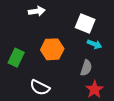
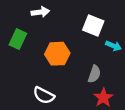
cyan arrow: (94, 44) -> (114, 46), moved
green rectangle: (16, 58) -> (18, 39), moved

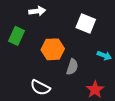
cyan arrow: (114, 46) -> (104, 56), moved
gray semicircle: (94, 74) -> (72, 67), moved

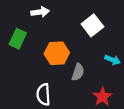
white square: (86, 23) -> (92, 25), turned 30
white semicircle: (40, 88) -> (43, 94), turned 60

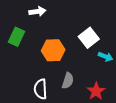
white square: (92, 25) -> (89, 38), moved
gray semicircle: (78, 72) -> (68, 81), moved

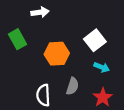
green rectangle: (16, 37) -> (18, 39), turned -54
cyan arrow: (106, 57) -> (102, 67), moved

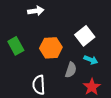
green rectangle: (18, 39) -> (16, 46), moved
gray semicircle: (72, 86) -> (71, 70), moved

